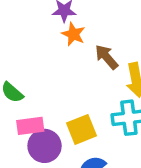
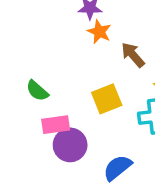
yellow square: (82, 129) -> (107, 99), moved

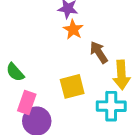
pink rectangle: (56, 125) -> (27, 103), turned -70

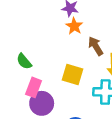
yellow square: (72, 86) -> (72, 75), turned 30

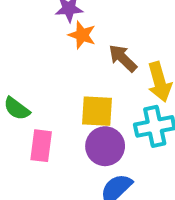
purple circle: (42, 103) -> (105, 146), moved

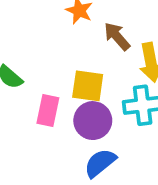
pink rectangle: (41, 146) -> (48, 111), moved

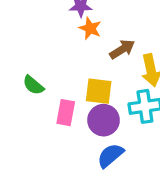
brown arrow: (117, 36) -> (122, 49), turned 100

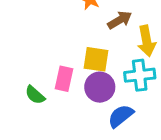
green semicircle: (33, 85) -> (35, 95), moved
blue semicircle: (110, 155) -> (121, 116), moved

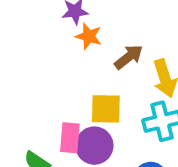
purple circle: (100, 87) -> (94, 146), moved

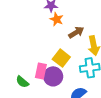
yellow square: (106, 109) -> (61, 58), turned 30

